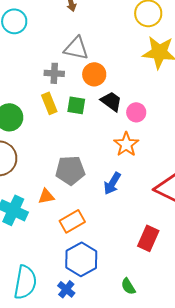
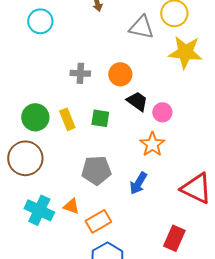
gray triangle: (76, 48) -> (141, 27), moved
yellow rectangle: (49, 103) -> (67, 119), moved
green square: (76, 105) -> (100, 118), moved
orange triangle: (46, 196) -> (71, 206), moved, turned 30

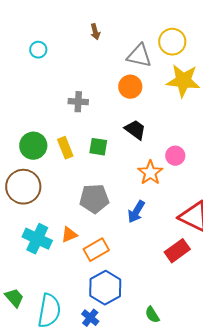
cyan circle: (40, 21) -> (38, 50), size x0.7
orange circle: (120, 74) -> (130, 87), moved
pink circle: (162, 112) -> (175, 156), moved
orange triangle: (71, 206) -> (69, 235), turned -42
red rectangle: (174, 238) -> (177, 251), moved, turned 30

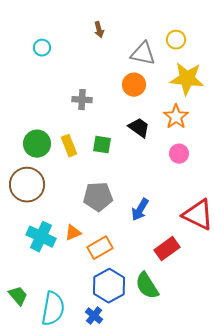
yellow circle: (172, 42) -> (176, 40), size x0.7
orange star: (150, 173) -> (176, 117), moved
red rectangle: (177, 251) -> (167, 249), moved
green semicircle: (152, 315) -> (147, 286), moved, size x1.6

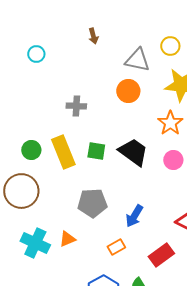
black trapezoid: (139, 128) -> (133, 152), moved, size x1.4
green circle: (37, 144) -> (31, 150), size x0.7
yellow rectangle: (69, 146) -> (63, 152), size x1.5
orange rectangle: (100, 248) -> (116, 247), moved, size x0.7

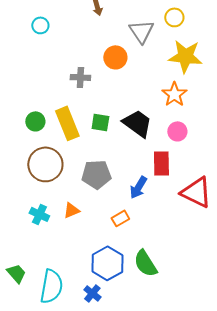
gray triangle: (137, 60) -> (141, 31), turned 44
orange circle: (128, 91) -> (115, 57), moved
brown circle: (21, 191) -> (45, 164), moved
cyan cross: (35, 243) -> (39, 214), size x0.7
red rectangle: (161, 255) -> (161, 163), moved, turned -55

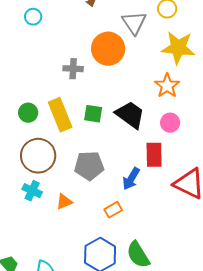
orange circle: (115, 57) -> (108, 49), size x1.4
cyan cross: (39, 214) -> (32, 191), moved

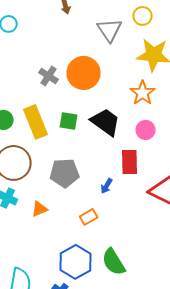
orange circle: (108, 49) -> (84, 73), moved
gray cross: (73, 69) -> (49, 76), turned 30
blue arrow: (131, 179) -> (107, 186), size x0.7

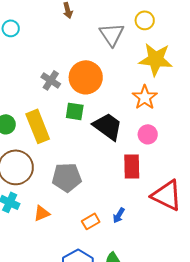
green square: (69, 121) -> (75, 111), moved
blue arrow: (107, 186) -> (119, 215), moved

